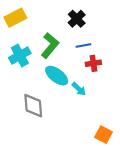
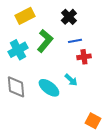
yellow rectangle: (15, 18) -> (25, 16), moved
cyan ellipse: (57, 76) -> (49, 88), moved
gray diamond: (33, 106) -> (16, 87), moved

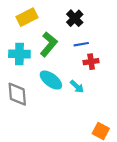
cyan cross: (18, 50) -> (19, 54), turned 30
cyan ellipse: (49, 88) -> (51, 80), moved

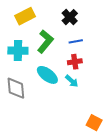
red cross: (91, 62) -> (75, 62), moved

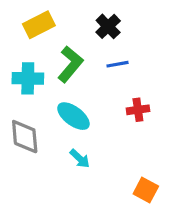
red cross: (75, 62) -> (138, 110), moved
cyan arrow: (72, 81) -> (80, 159), moved

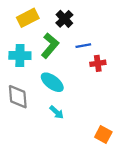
black cross: (108, 26) -> (64, 19), moved
red cross: (138, 110) -> (98, 63), moved

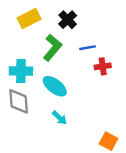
cyan cross: (20, 56) -> (21, 71), moved

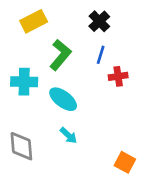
black cross: (68, 20) -> (99, 21), moved
blue line: (87, 48) -> (101, 55), turned -63
gray diamond: (19, 101) -> (21, 146), moved

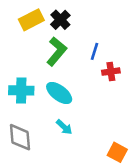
black cross: (99, 21) -> (60, 20), moved
cyan cross: (24, 82) -> (21, 90), moved

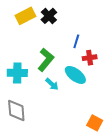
green L-shape: (57, 51) -> (46, 60), moved
cyan ellipse: (59, 93) -> (75, 75), moved
cyan arrow: (64, 127) -> (52, 84), moved

